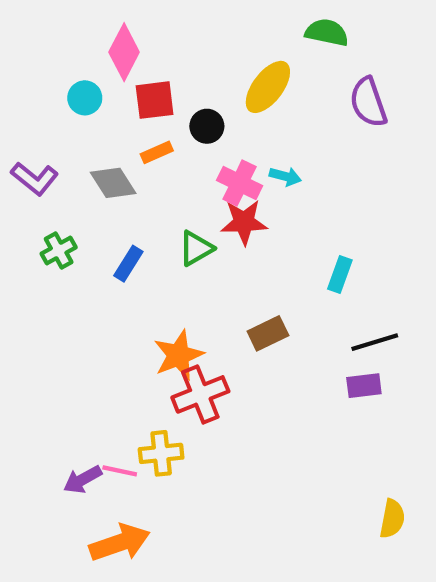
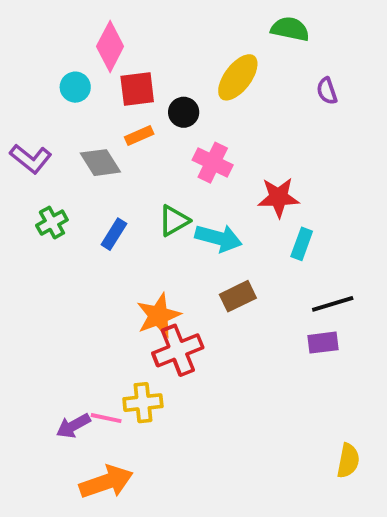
purple semicircle: (368, 102) -> (327, 91), size x0.6
cyan arrow: (285, 176) -> (218, 238), moved, size x1.6
red star: (244, 222) -> (278, 197), moved

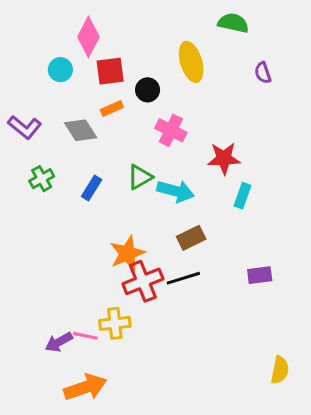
yellow ellipse: (238, 77) -> (191, 62), turned -54
black line: (333, 304) -> (183, 278), moved

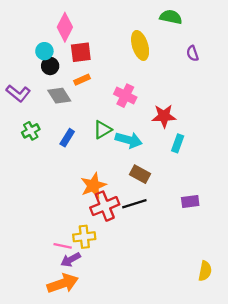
black circle: (148, 90) -> (50, 66), moved
brown rectangle: (191, 238) -> (140, 174), turned 54
purple arrow: (59, 342) -> (71, 260), moved

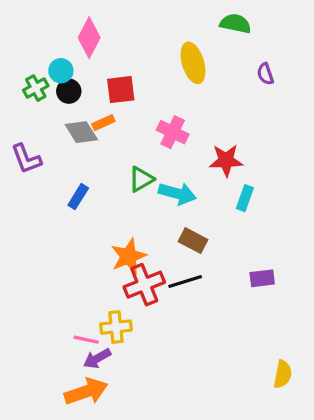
red square: (81, 52) -> (121, 90), moved
orange rectangle: (82, 80) -> (103, 123), moved
purple L-shape: (18, 93) -> (26, 159), moved, turned 30
green cross: (31, 131) -> (36, 88), moved
blue rectangle: (67, 138) -> (78, 197), moved

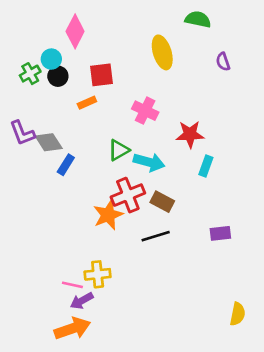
gray diamond: (81, 132) -> (49, 142), moved
red cross: (144, 285) -> (128, 195), moved

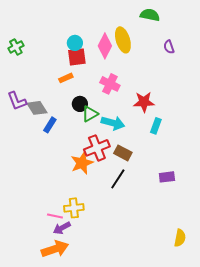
pink diamond: (75, 31) -> (105, 46), moved
cyan circle: (51, 59) -> (75, 43), moved
green cross: (30, 74) -> (16, 47), moved
black circle: (58, 76) -> (80, 104), moved
black line: (156, 236) -> (118, 179), turned -40

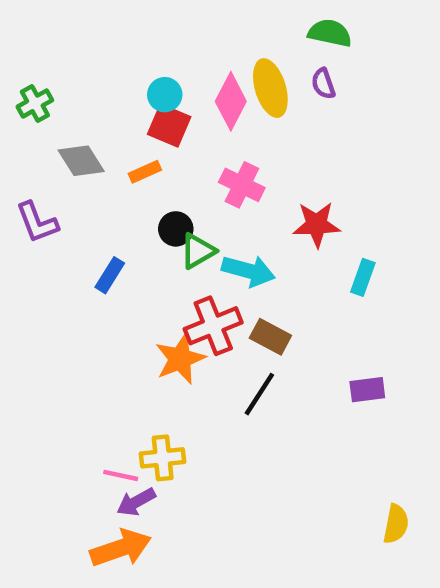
purple semicircle: (169, 47) -> (323, 84), moved
red square: (77, 57) -> (169, 125), turned 30
gray diamond: (37, 108) -> (81, 161), moved
cyan rectangle: (156, 126) -> (363, 277), moved

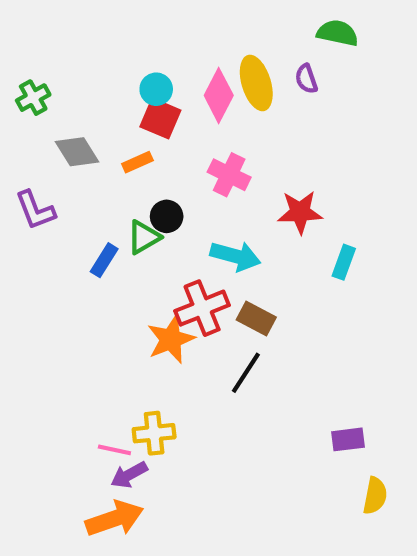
green semicircle: (330, 33) -> (338, 33), moved
green triangle: (198, 251) -> (144, 237), moved
purple rectangle: (367, 390) -> (348, 439), moved

